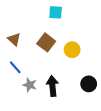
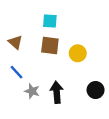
cyan square: (56, 12) -> (50, 21), moved
brown square: (46, 42) -> (50, 45), turned -30

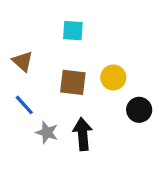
brown square: (50, 45) -> (73, 82), moved
black circle: (96, 90) -> (139, 110), moved

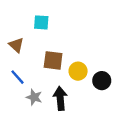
cyan square: (73, 31) -> (41, 22), moved
yellow circle: (113, 77) -> (78, 71), moved

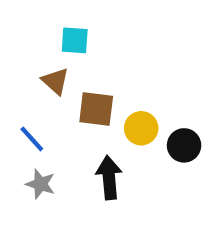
brown triangle: (16, 45) -> (55, 81), moved
gray star: (34, 97) -> (40, 184), moved

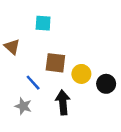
brown triangle: (55, 81) -> (12, 47), moved
blue line: (32, 139) -> (33, 83), moved

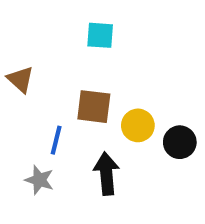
cyan square: (43, 23) -> (100, 35), moved
blue line: (33, 83) -> (56, 140), turned 56

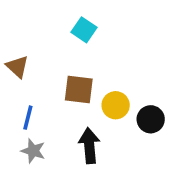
cyan square: (100, 35) -> (84, 30), turned 30
blue line: (56, 140) -> (28, 118), moved

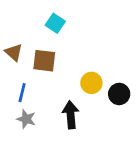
cyan square: (84, 30) -> (55, 23), moved
brown square: (79, 89) -> (44, 61), moved

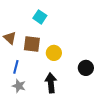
yellow circle: (91, 83) -> (54, 53), moved

